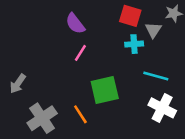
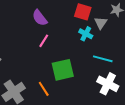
cyan cross: (134, 44) -> (86, 34), turned 32

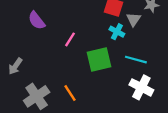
purple semicircle: (40, 18) -> (37, 21), moved
green square: (63, 70) -> (99, 60), moved

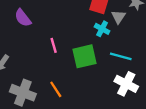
pink line: (70, 39) -> (54, 45), moved, turned -48
gray cross: (37, 96) -> (23, 93), turned -35

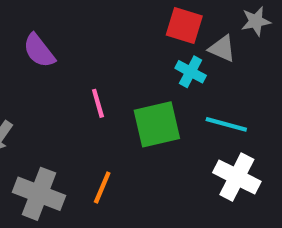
gray triangle: (119, 17) -> (222, 49), turned -40
orange line: (56, 89) -> (102, 188), turned 56

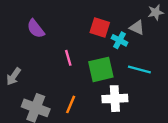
red square: (184, 25) -> (100, 28), moved
white cross: (237, 177) -> (115, 99), moved, turned -30

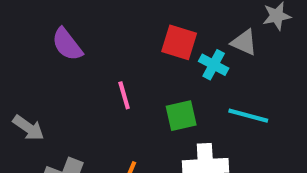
green square: (101, 69) -> (181, 116), size x0.7
gray arrow: (14, 76) -> (28, 128), turned -90

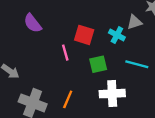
red square: (179, 42) -> (84, 35), moved
gray triangle: (244, 42) -> (134, 22), turned -42

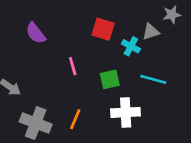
red square: (84, 35) -> (103, 29), moved

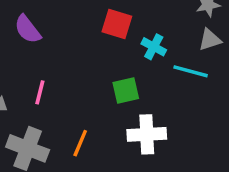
gray triangle: (151, 32) -> (210, 40), moved
pink line: (73, 66) -> (40, 92), moved, turned 30
cyan line: (153, 79) -> (191, 71), moved

